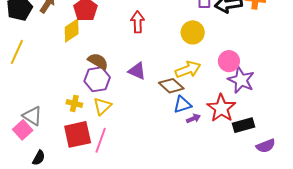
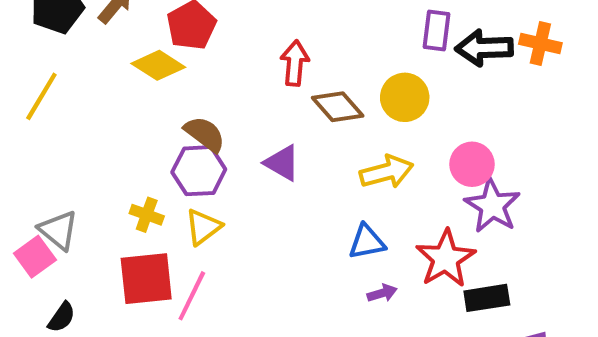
yellow diamond: (72, 31) -> (158, 65), turned 60
brown diamond: (171, 86) -> (338, 107), moved
purple arrow: (193, 118) -> (382, 293), moved

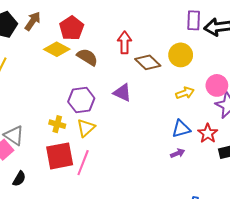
brown semicircle: (205, 134) -> (87, 57), moved
yellow arrow: (387, 172) -> (185, 93), moved, size x0.7
blue triangle: (367, 242) -> (181, 129), moved
red star: (446, 259) -> (208, 133), size x0.7

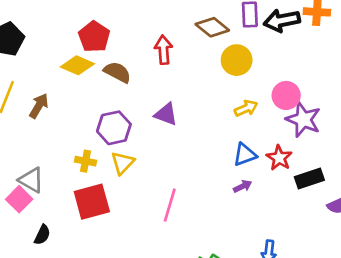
brown arrow: (33, 21) -> (39, 106), moved
brown diamond: (148, 62) -> (212, 27), moved
pink line: (83, 163) -> (170, 205), moved

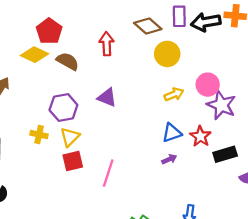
red square: (92, 202) -> (73, 161), moved, size x0.7

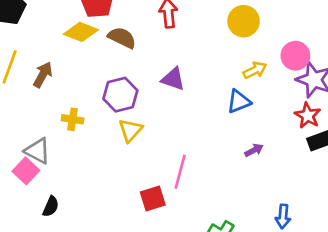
blue triangle: (172, 133) -> (239, 101), moved
yellow cross: (39, 135) -> (73, 119), moved
red star: (200, 136) -> (308, 115), moved
red square: (73, 161) -> (153, 199), moved

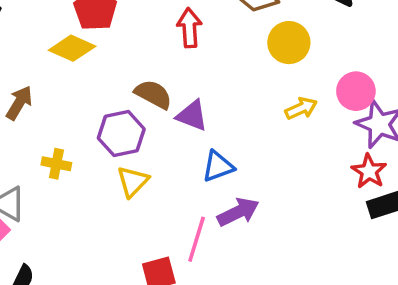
brown semicircle: (122, 38) -> (153, 94), moved
blue triangle: (239, 101) -> (218, 166), moved
purple arrow: (254, 150) -> (238, 212), moved, size x1.6

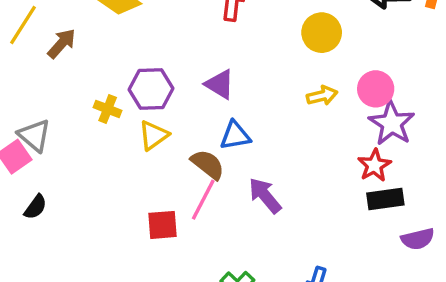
brown semicircle: (153, 94) -> (208, 164), moved
yellow cross: (56, 164) -> (108, 109), moved
purple arrow: (238, 212) -> (265, 196), moved, turned -114

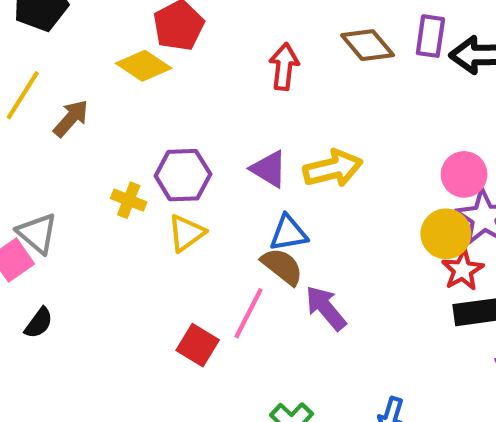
yellow circle: (322, 33) -> (446, 234), moved
yellow arrow: (322, 96) -> (333, 168), moved, size x1.5
brown semicircle: (208, 164) -> (282, 266), moved
red square: (163, 225) -> (198, 345), turned 36

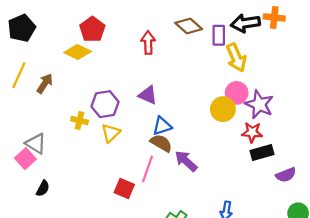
purple rectangle: (430, 36) -> (219, 35), moved
yellow arrow: (333, 168) -> (236, 58), moved, turned 88
pink circle: (464, 174) -> (237, 93), moved
yellow circle: (446, 234) -> (223, 109), moved
red star: (463, 270) -> (252, 132), turned -30

